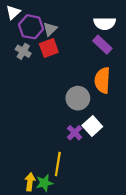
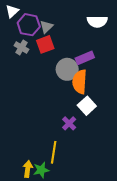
purple rectangle: (102, 45) -> (85, 58), moved, turned -66
orange semicircle: (102, 80) -> (80, 82), moved
gray circle: (78, 98) -> (67, 69), moved
white square: (92, 126) -> (87, 106), moved

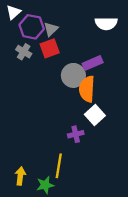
purple cross: (69, 123) -> (76, 134), turned 32
yellow arrow: (28, 169) -> (20, 176), moved

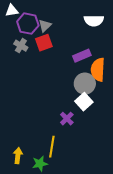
white triangle: (14, 12) -> (12, 11), turned 32
gray circle: (73, 75) -> (85, 84), moved
orange semicircle: (87, 89) -> (98, 70), moved
purple cross: (76, 134) -> (67, 119), turned -32

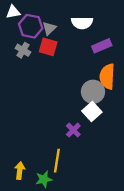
white semicircle: (94, 21) -> (82, 23), moved
red square: (44, 43) -> (48, 47), turned 36
purple rectangle: (82, 56) -> (102, 46), moved

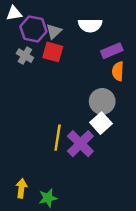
orange semicircle: (107, 76) -> (118, 71), moved, size x0.7
purple cross: (73, 130) -> (80, 144), size x1.6
yellow line: (57, 161) -> (58, 138), moved

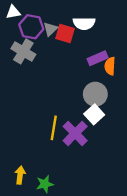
purple rectangle: (112, 51) -> (98, 58), moved
red square: (53, 52) -> (65, 33), moved
gray cross: (25, 56) -> (23, 51), size x1.5

